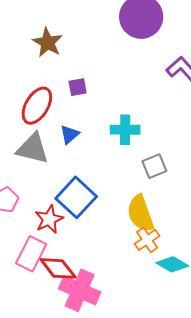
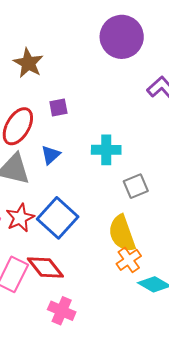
red star: (49, 219) -> (20, 218), moved
red diamond: (58, 268) -> (45, 268), moved
pink cross: (80, 290) -> (62, 311), size x0.7

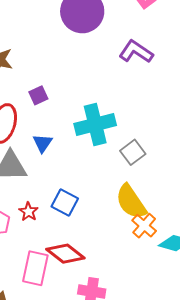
cyan cross: (106, 150) -> (95, 125), size x1.4
red star: (20, 218) -> (28, 212), size x0.7
blue square: (58, 218) -> (65, 202), size x0.7

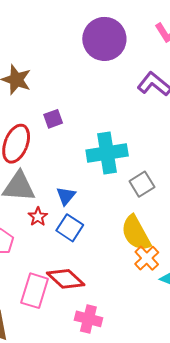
blue triangle: (43, 143) -> (66, 196), moved
red star: (28, 212) -> (38, 217), moved

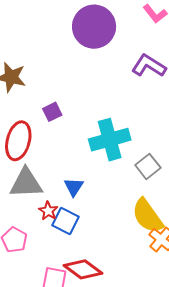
blue square: (70, 228) -> (66, 221), moved

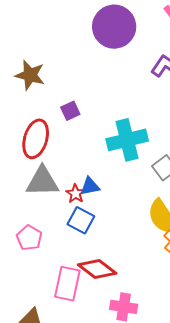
blue triangle: (74, 187) -> (90, 186), turned 45
red star: (48, 211) -> (76, 194), moved

